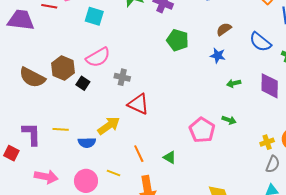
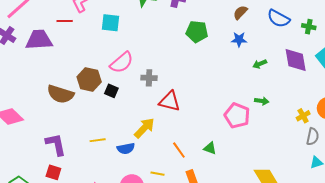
purple L-shape: (32, 134) -> (56, 144), moved

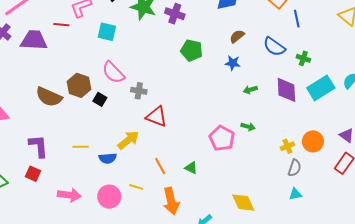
pink semicircle: (122, 63) -> (113, 72), turned 80

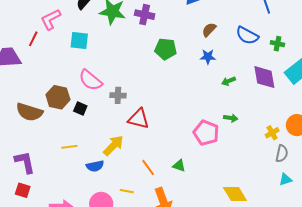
red line: (61, 25) -> (33, 39), turned -63
yellow line: (81, 147) -> (69, 147), moved

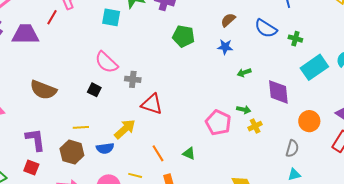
cyan square: (79, 40) -> (111, 17), moved
purple diamond: (264, 77) -> (278, 92), moved
brown hexagon: (58, 97) -> (72, 152), moved
yellow cross: (272, 133) -> (255, 126), moved

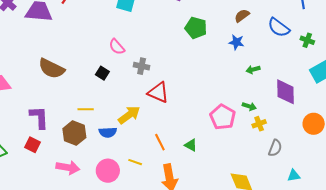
pink semicircle: (106, 62) -> (117, 47), size x0.7
gray semicircle: (292, 148) -> (275, 148), moved

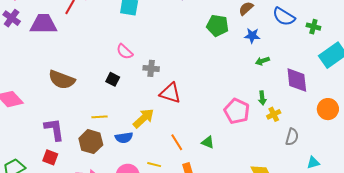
green pentagon: (196, 28) -> (217, 26), moved
blue star: (236, 42) -> (252, 36), moved
green arrow: (249, 106) -> (262, 98), turned 72

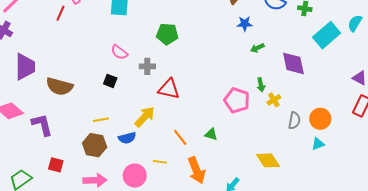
purple trapezoid: (43, 24) -> (25, 67), moved, turned 96
green pentagon: (217, 26) -> (167, 34), moved
orange circle: (328, 109) -> (320, 119), moved
purple L-shape: (54, 129) -> (42, 125), moved

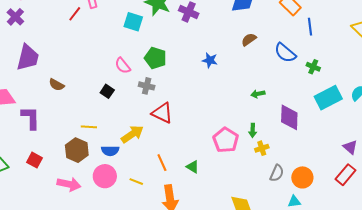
blue star: (245, 24) -> (210, 60), moved
green pentagon: (167, 34) -> (155, 58), moved
brown semicircle: (59, 86) -> (57, 85), size x0.6
pink circle: (135, 176) -> (105, 176), moved

